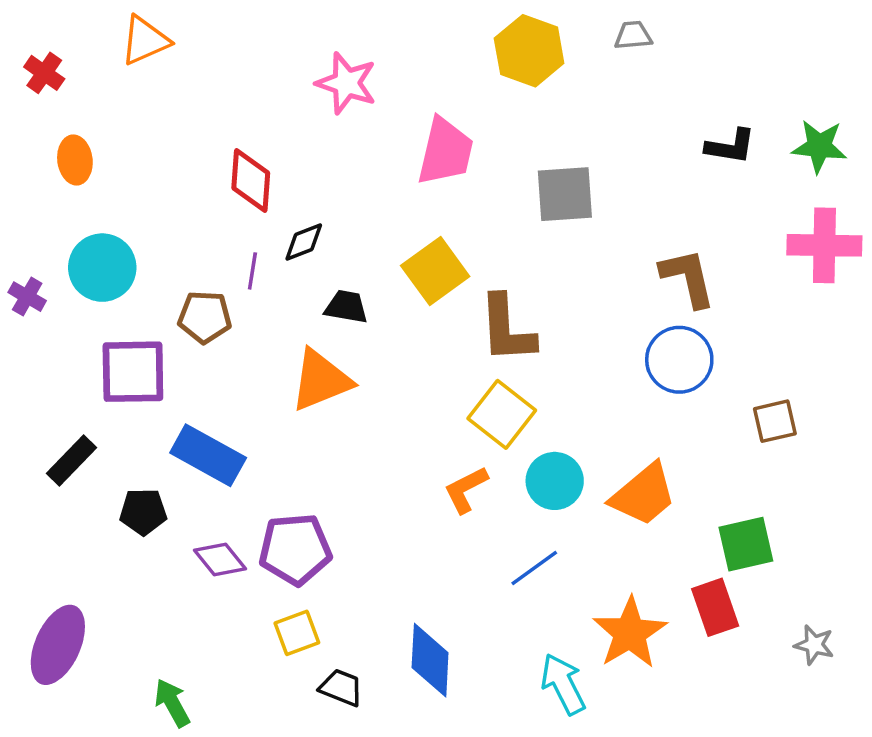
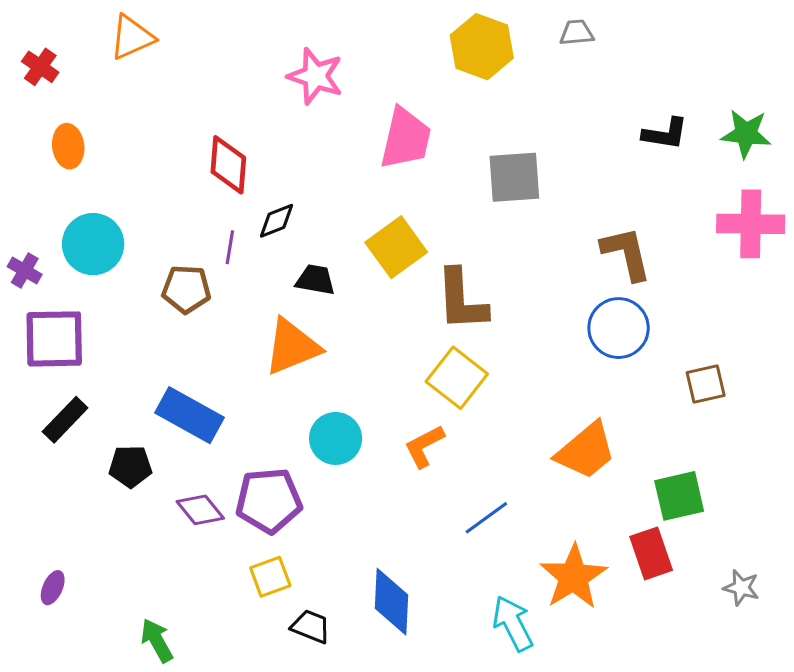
purple square: (133, 372) -> (54, 339), moved
cyan circle: (555, 481) -> (336, 438), moved
purple ellipse: (58, 645) -> (53, 588), size x0.5

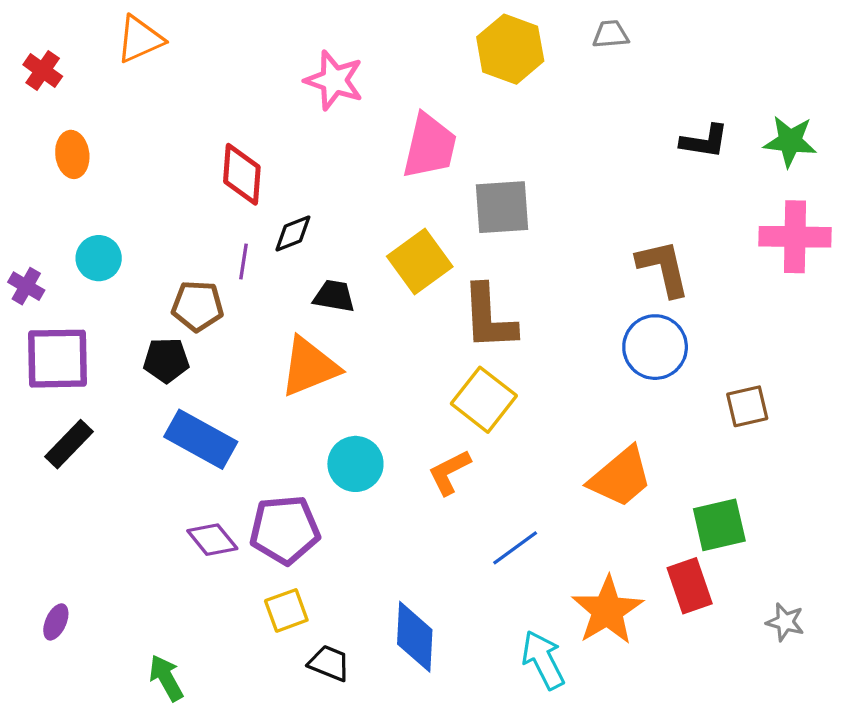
gray square: (514, 177) -> (502, 207), moved
cyan circle: (93, 244) -> (99, 258), size x0.7
black pentagon: (130, 466) -> (166, 360), moved

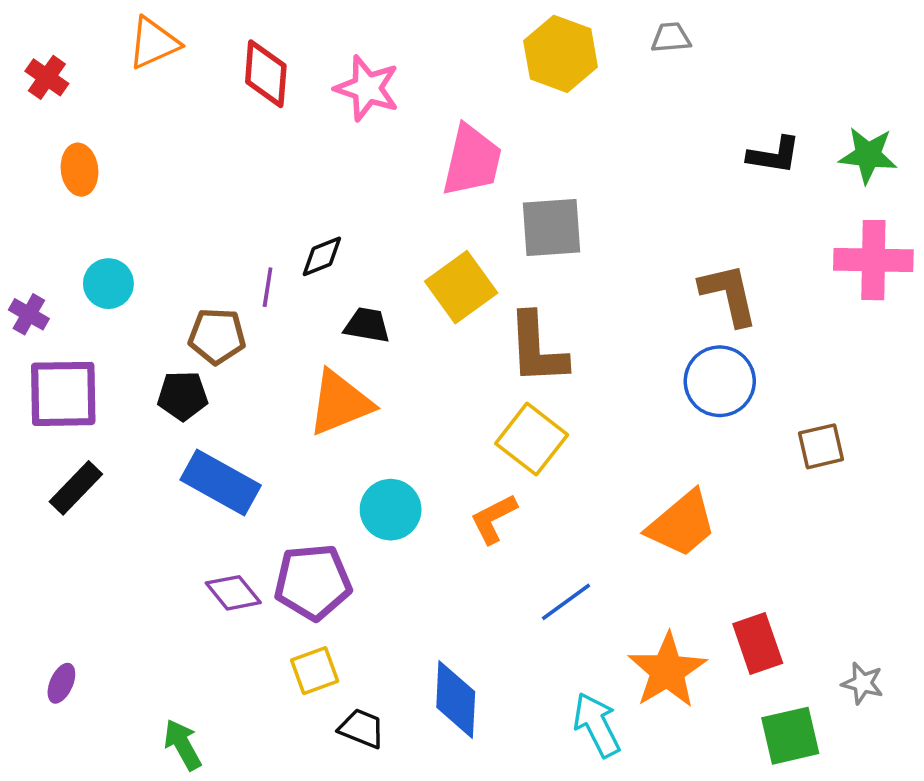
red diamond: (242, 174) -> (266, 74), moved
green square: (719, 525) -> (790, 736), moved

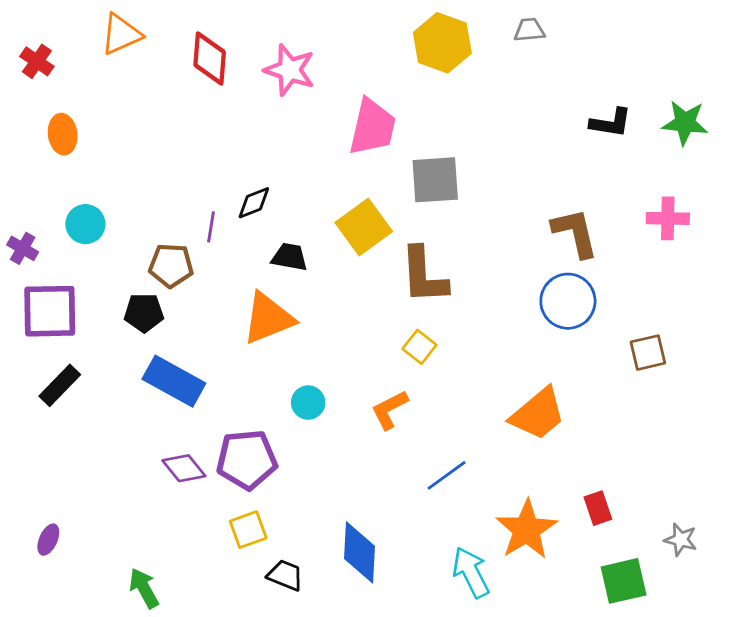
pink cross: (873, 260) -> (668, 218), moved, size x0.7
yellow square: (532, 439) -> (419, 347), size x0.6
cyan circle: (391, 510) -> (308, 403), size x0.7
red rectangle: (758, 643) -> (598, 508), size x0.7

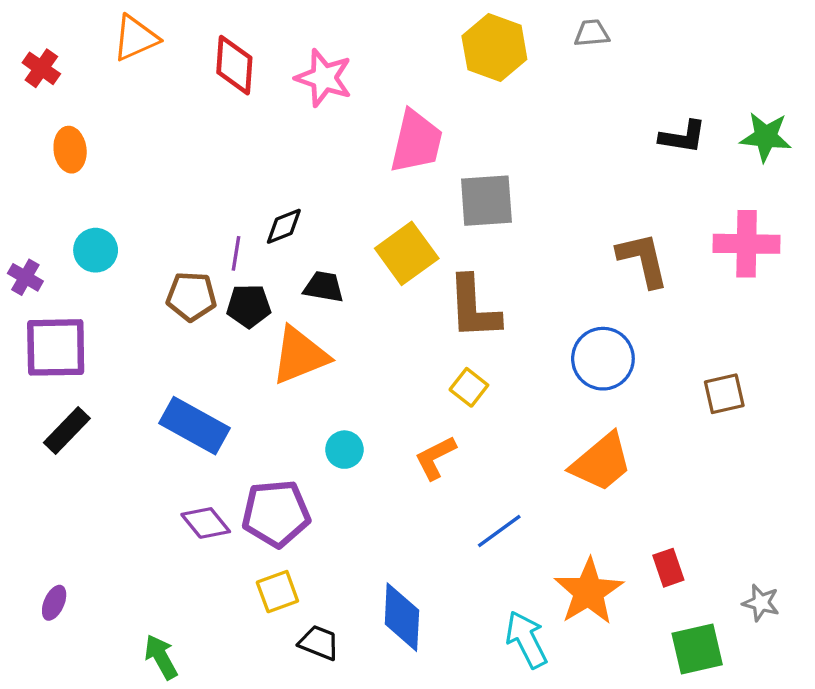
pink cross: (668, 218) -> (747, 244), size x1.4
blue circle: (568, 301) -> (603, 359), moved
black pentagon: (144, 313) -> (249, 306), moved

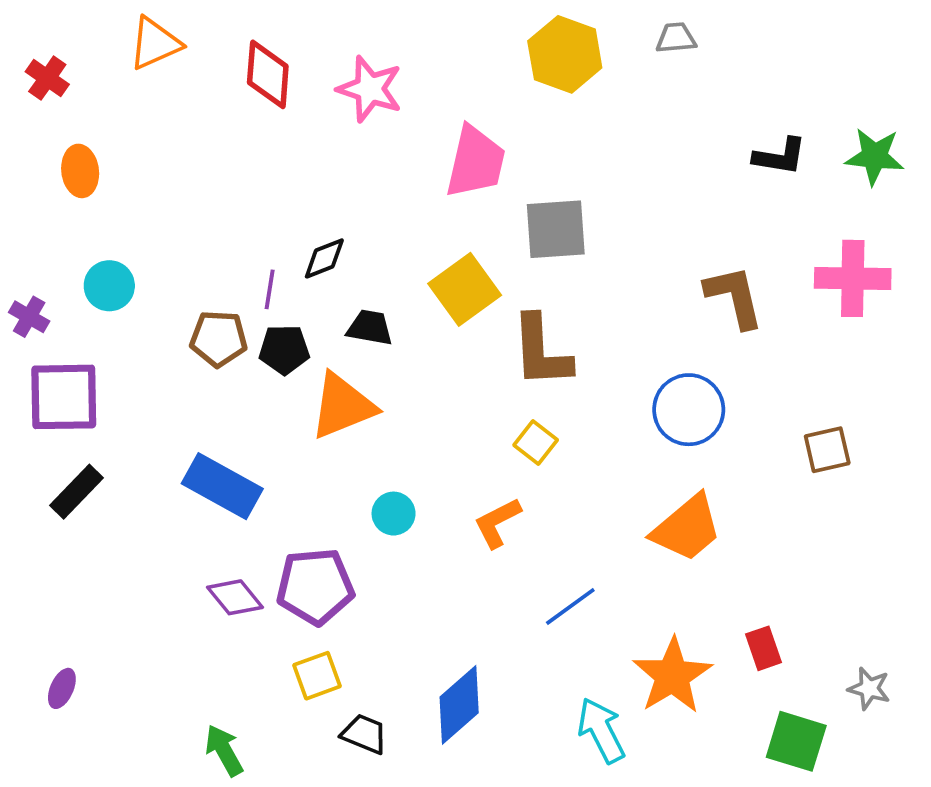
blue diamond: (402, 617) -> (459, 705), turned 46
green square: (697, 649) -> (796, 741), turned 30
green arrow: (161, 657) -> (224, 750), moved

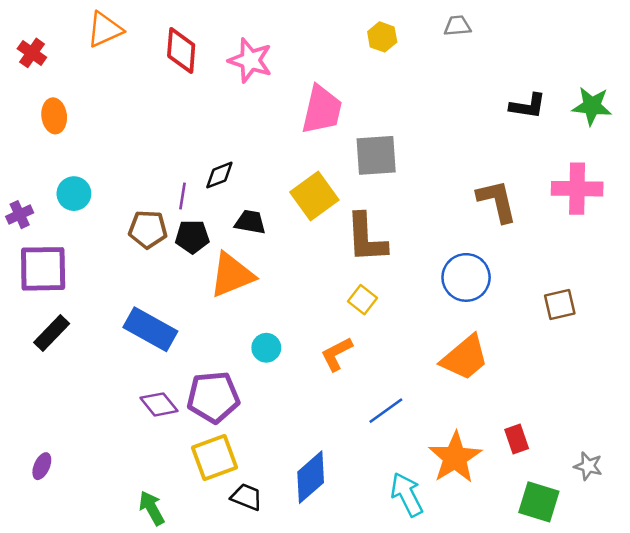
yellow hexagon: (565, 54) -> (382, 37), size x0.6
purple cross: (29, 317) -> (20, 215), turned 35
yellow square: (317, 676) -> (214, 458), size x1.4

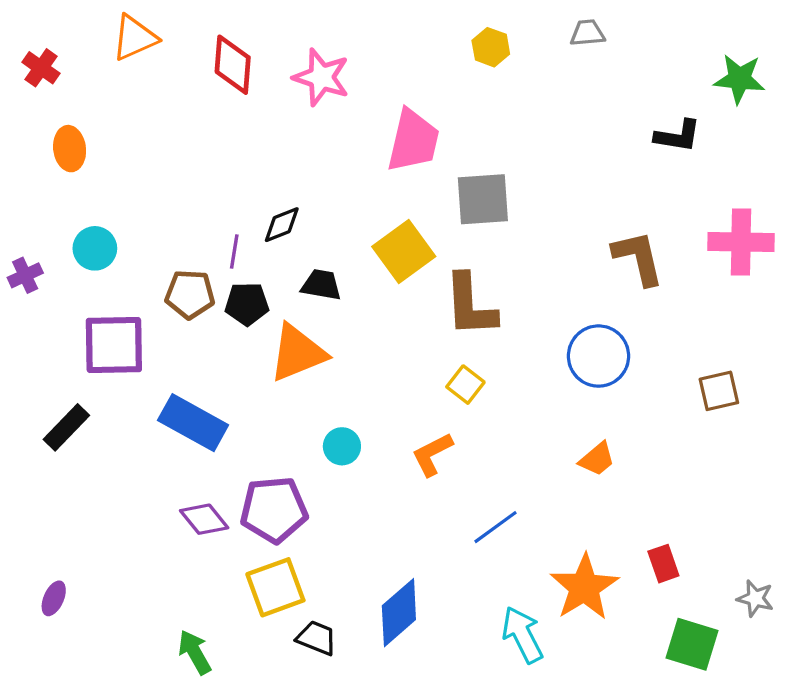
green star: (592, 106) -> (739, 79), moved
purple square: (43, 269) -> (114, 345), moved
orange trapezoid: (465, 358) -> (597, 459), size x0.6

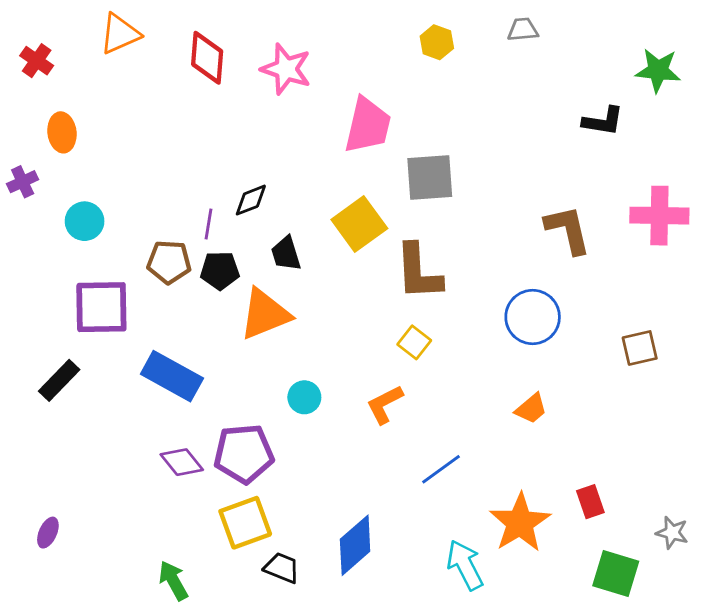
purple cross: (25, 275) -> (23, 182), moved
black trapezoid: (321, 285) -> (286, 254), turned -117

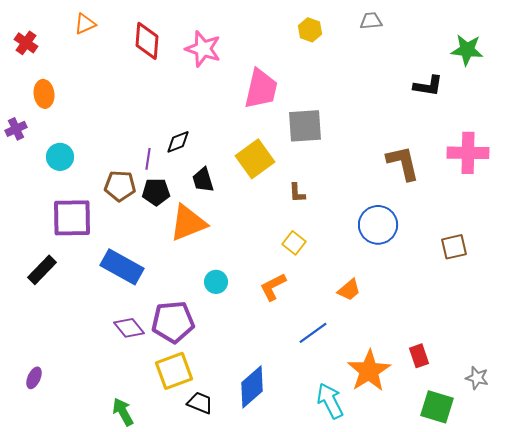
orange triangle: (120, 34) -> (85, 24), size x0.7
brown L-shape: (418, 272) -> (297, 193), size x0.5
orange trapezoid: (531, 409) -> (349, 290), moved

